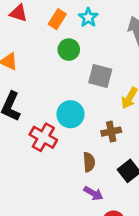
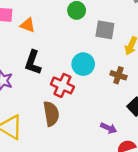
brown cross: (111, 132) -> (118, 75), turned 35
brown semicircle: (89, 162) -> (51, 114), moved, size x1.5

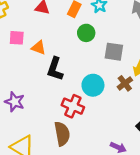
black L-shape: (33, 62) -> (55, 69), moved
brown cross: (118, 75) -> (125, 83), moved, turned 35

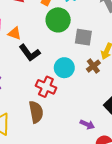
green circle: (86, 33) -> (58, 20), size x1.5
black L-shape: (55, 69) -> (30, 53), turned -55

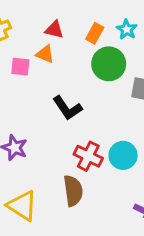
orange triangle: (15, 33) -> (45, 54), moved
cyan circle: (64, 68) -> (123, 155), moved

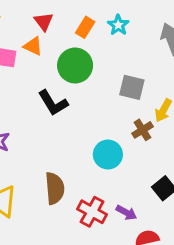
red triangle: (54, 30) -> (44, 21), turned 36
green circle: (109, 64) -> (75, 65), moved
red cross: (88, 156) -> (92, 212), moved

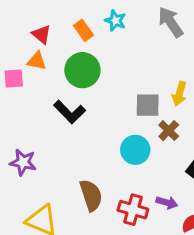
orange rectangle: (85, 27) -> (83, 30), turned -54
gray square: (132, 87) -> (148, 105), moved
brown cross: (142, 130) -> (169, 131), moved

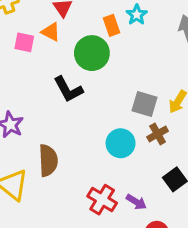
orange rectangle: (83, 30) -> (112, 25), moved
brown semicircle: (91, 195) -> (48, 160), moved

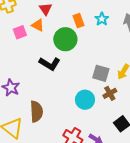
cyan star: (137, 15) -> (102, 19), moved
pink square: (24, 42) -> (20, 32), turned -32
black L-shape: (68, 89) -> (50, 64), turned -30

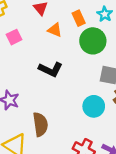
orange triangle: (38, 25) -> (55, 30), moved
green circle: (65, 39) -> (93, 41), moved

